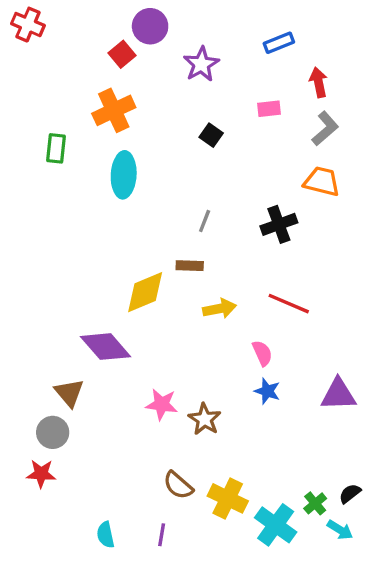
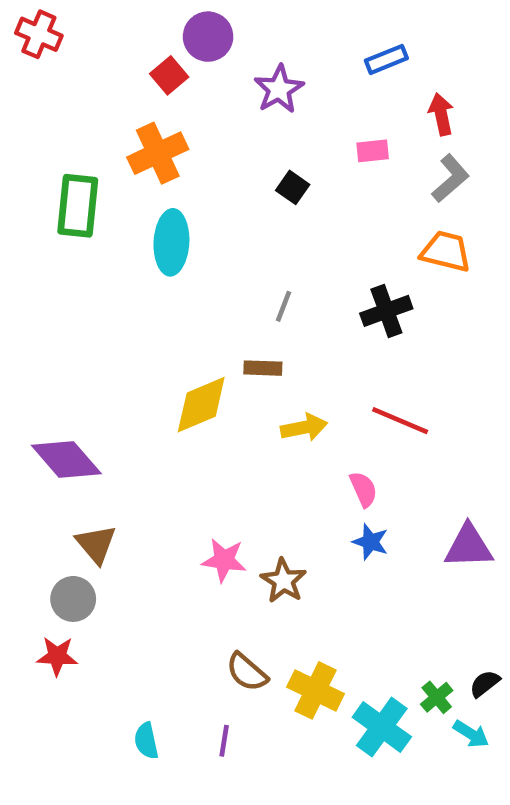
green rectangle: (56, 148) -> (78, 206), size x1.5
purple diamond: (106, 347) -> (66, 460), moved

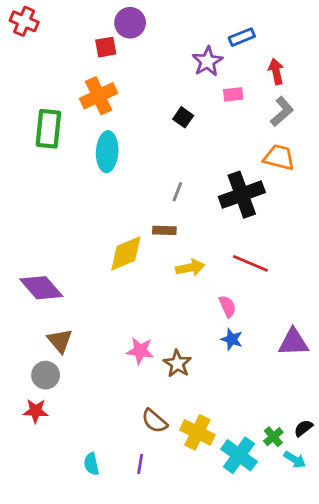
red square: (169, 75) -> (106, 47), turned 30
purple star: (279, 89) -> (207, 61), moved
black cross: (386, 311) -> (242, 195), size x1.4

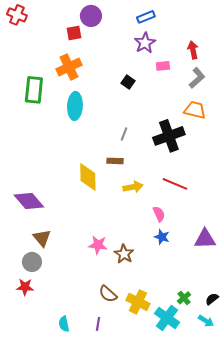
blue rectangle: (242, 37) -> (146, 17), moved
yellow diamond: (126, 253) -> (88, 177), turned -68
green cross: (273, 437) -> (184, 298), moved

